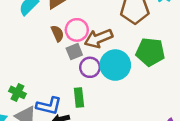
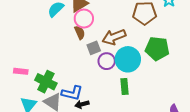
pink circle: (77, 30) -> (84, 19), moved
green cross: (17, 92) -> (46, 82), size x1.5
green rectangle: (79, 97) -> (125, 87), moved

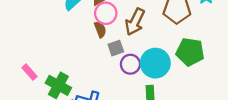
brown arrow: (114, 37) -> (135, 22), moved, turned -45
pink rectangle: (21, 71) -> (29, 72), turned 40

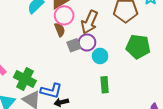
cyan circle: (155, 63) -> (100, 56), moved, size x0.6
purple circle: (130, 64) -> (87, 42), moved

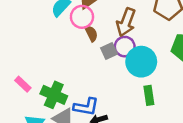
pink circle: (64, 15) -> (82, 17), moved
cyan circle: (100, 56) -> (141, 62), size x1.6

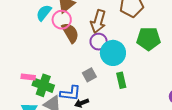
brown semicircle: (91, 33) -> (70, 33), size x1.5
gray square: (109, 51) -> (89, 75), moved
pink rectangle: (23, 84) -> (28, 77), moved, turned -32

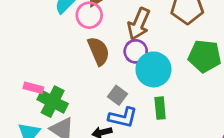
brown semicircle: (70, 33) -> (99, 51), moved
gray square: (89, 75) -> (117, 95), turned -32
blue L-shape: (70, 93) -> (123, 117), moved

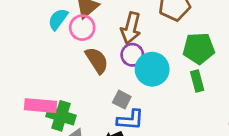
pink rectangle: (33, 88) -> (40, 106), size x1.6
green rectangle: (160, 108) -> (197, 81), moved

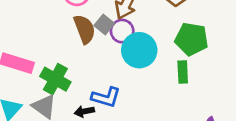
gray square: (122, 100) -> (104, 25), moved
green cross: (61, 116) -> (55, 79), moved

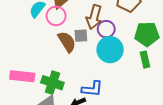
gray square: (104, 25) -> (81, 36), turned -32
purple circle: (122, 31) -> (106, 29), moved

